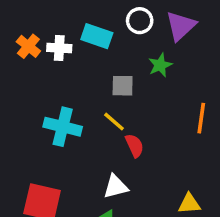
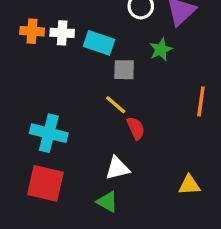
cyan rectangle: (97, 36) -> (99, 43), moved
orange cross: (28, 46) -> (32, 31), turned -35
cyan cross: (63, 127) -> (49, 133), moved

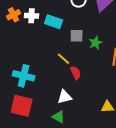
orange cross: (32, 31) -> (14, 15), turned -32
green star: (161, 50) -> (96, 43), moved
gray square: (124, 70) -> (77, 36), moved

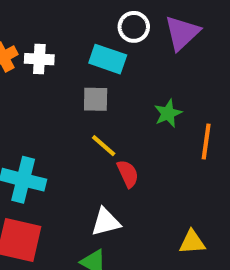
cyan rectangle: (54, 22) -> (108, 59), moved
gray square: (77, 36) -> (96, 99), moved

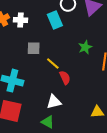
cyan rectangle: (108, 59) -> (55, 20), turned 48
gray square: (96, 99) -> (34, 48), moved

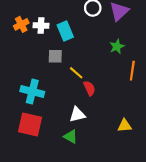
cyan rectangle: (55, 20) -> (65, 31), moved
green star: (85, 47) -> (117, 46), moved

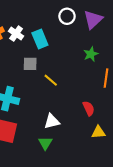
white cross: (41, 26) -> (16, 34), turned 32
red semicircle: (89, 88) -> (89, 108), moved
green triangle: (71, 137) -> (45, 143), turned 32

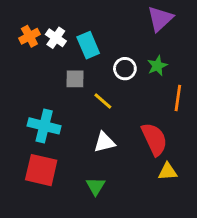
white circle: (67, 16) -> (125, 69), moved
red semicircle: (89, 108) -> (154, 139), size x1.6
white triangle: (52, 121) -> (104, 142), moved

